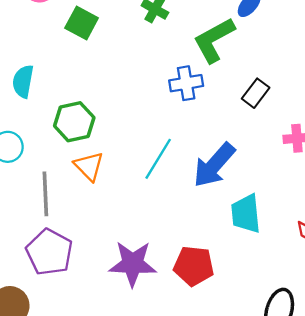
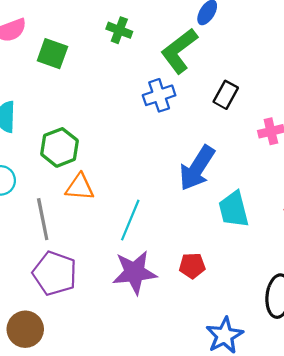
cyan line: (158, 159) -> (130, 220), moved
orange triangle: (89, 166) -> (80, 187), turned -32
red pentagon: (194, 266) -> (192, 266), size x0.7

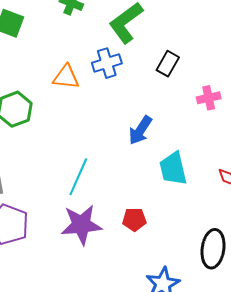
blue arrow: (197, 168) -> (140, 130), size x0.7
orange triangle: (80, 187) -> (66, 77), moved

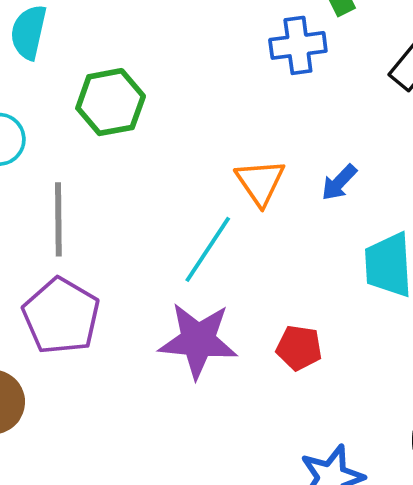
orange triangle: (66, 77) -> (260, 182), moved, turned 40
blue arrow: (140, 130) -> (339, 182), size x0.7

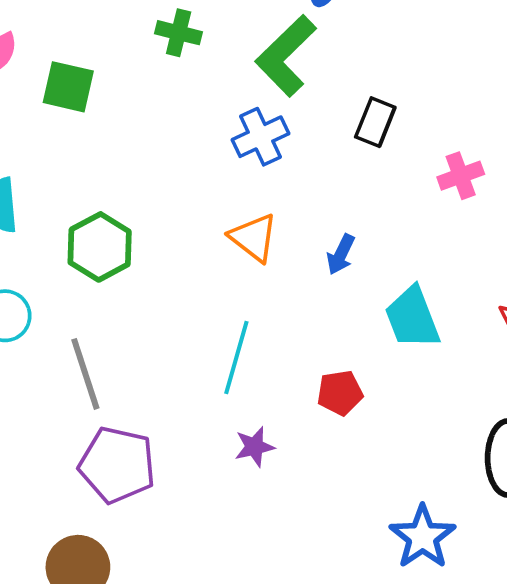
orange triangle: (260, 182) -> (254, 238), moved
purple star: (198, 340) -> (254, 447), size x0.5
red pentagon: (299, 348) -> (340, 393), moved

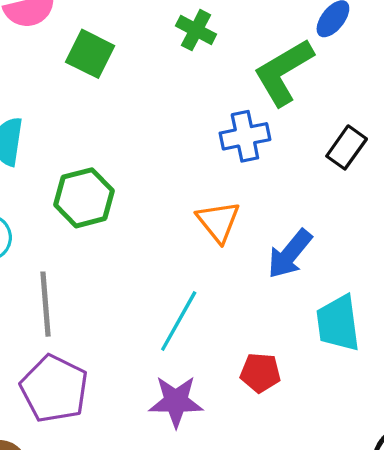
blue arrow: (341, 254) -> (290, 254), size x1.5
purple star: (254, 447) -> (176, 401), size x1.5

